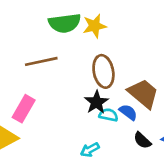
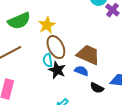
yellow star: (95, 26) -> (47, 25), moved
cyan semicircle: (108, 115) -> (48, 60), moved, turned -96

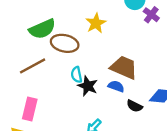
yellow star: (47, 25) -> (96, 23), moved
brown ellipse: (56, 47) -> (65, 43), moved, turned -50

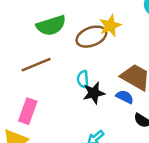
brown ellipse: (65, 43) -> (91, 37), moved, turned -40
black star: (88, 86) -> (94, 93), turned 30

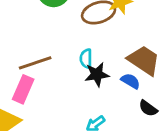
brown line: (36, 65) -> (35, 63), moved

